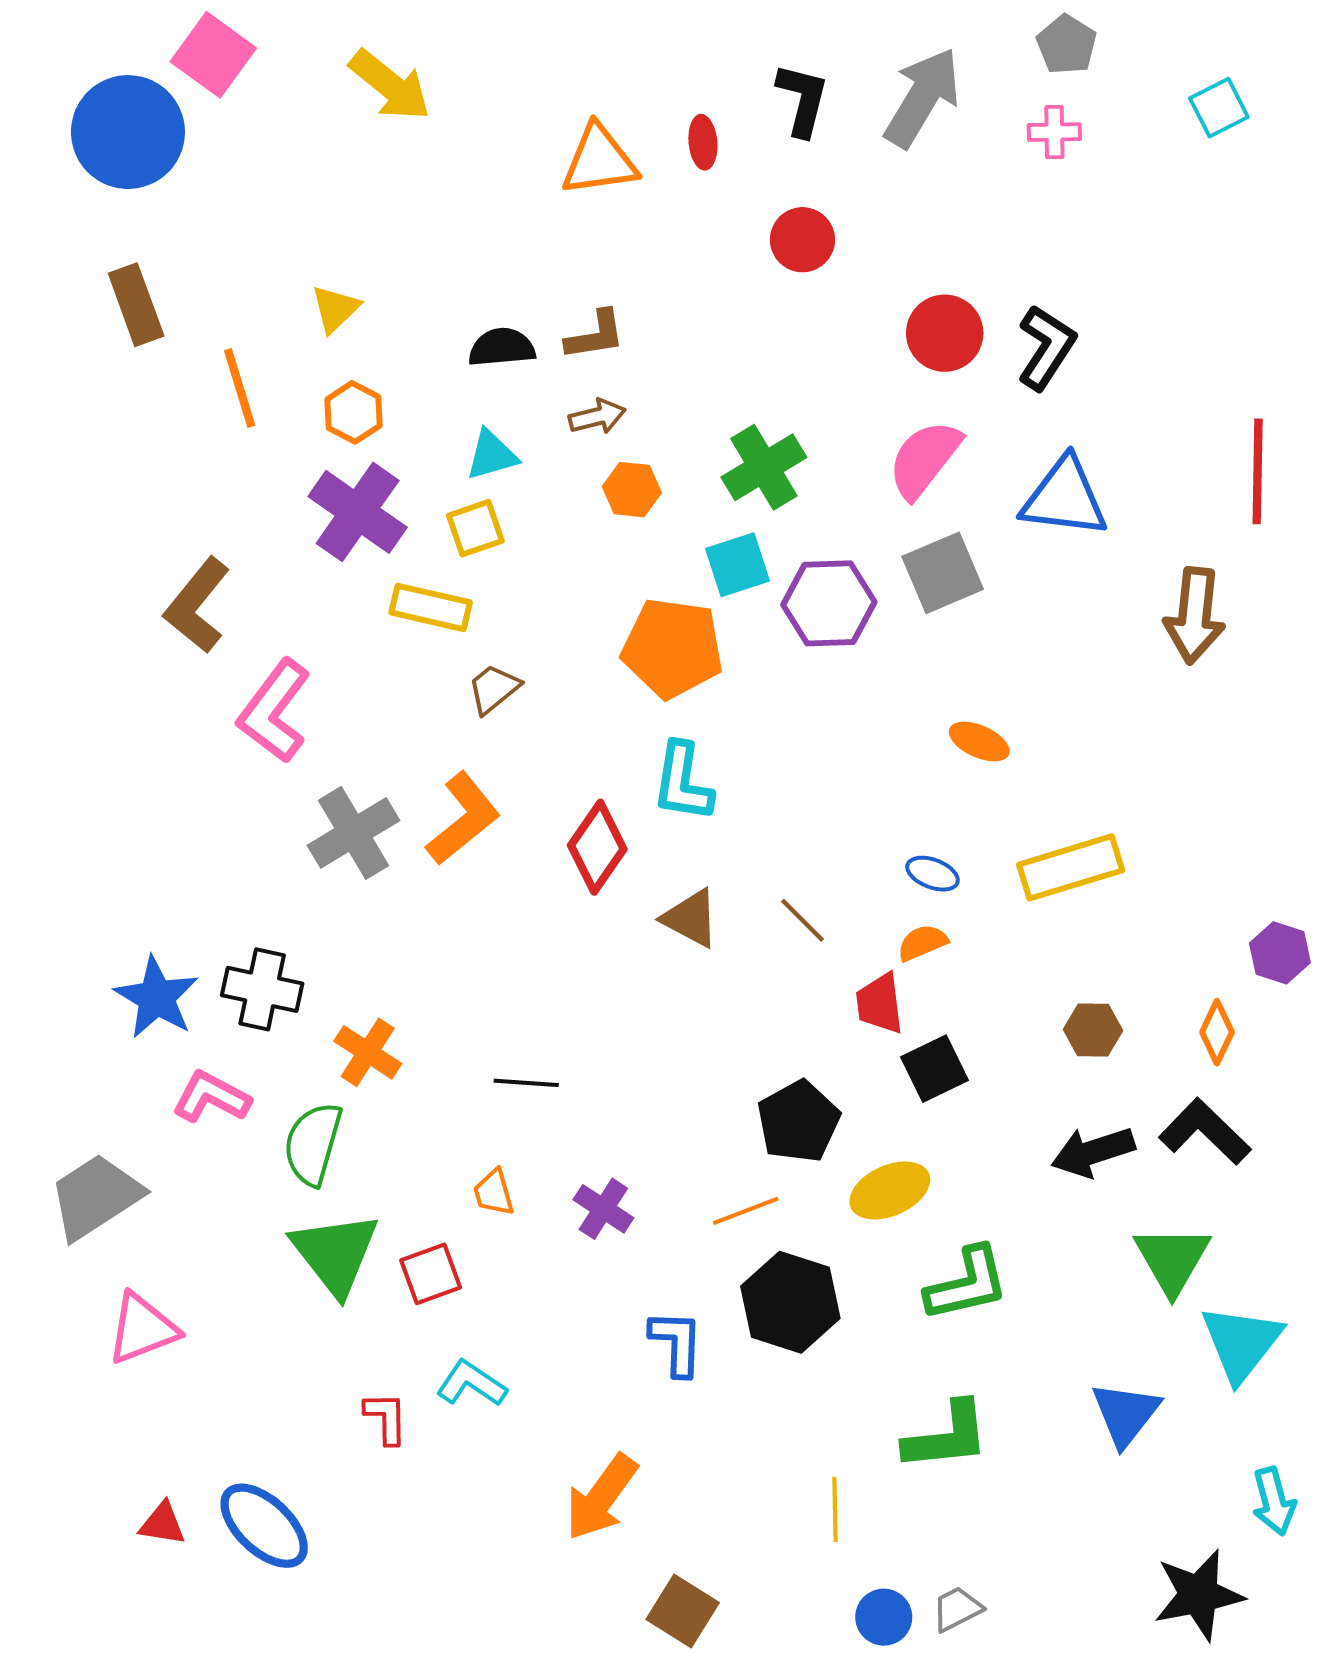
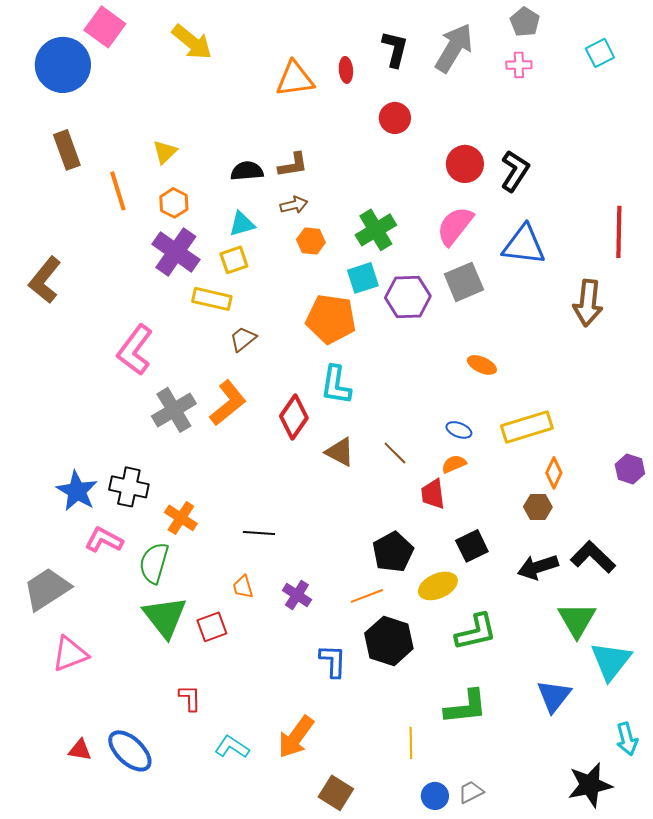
brown L-shape: (197, 605) -> (45, 280), moved
orange diamond: (1217, 1032) -> (554, 473), moved
black square: (935, 1069) -> (472, 546), moved
cyan L-shape: (471, 1383) -> (232, 747), moved

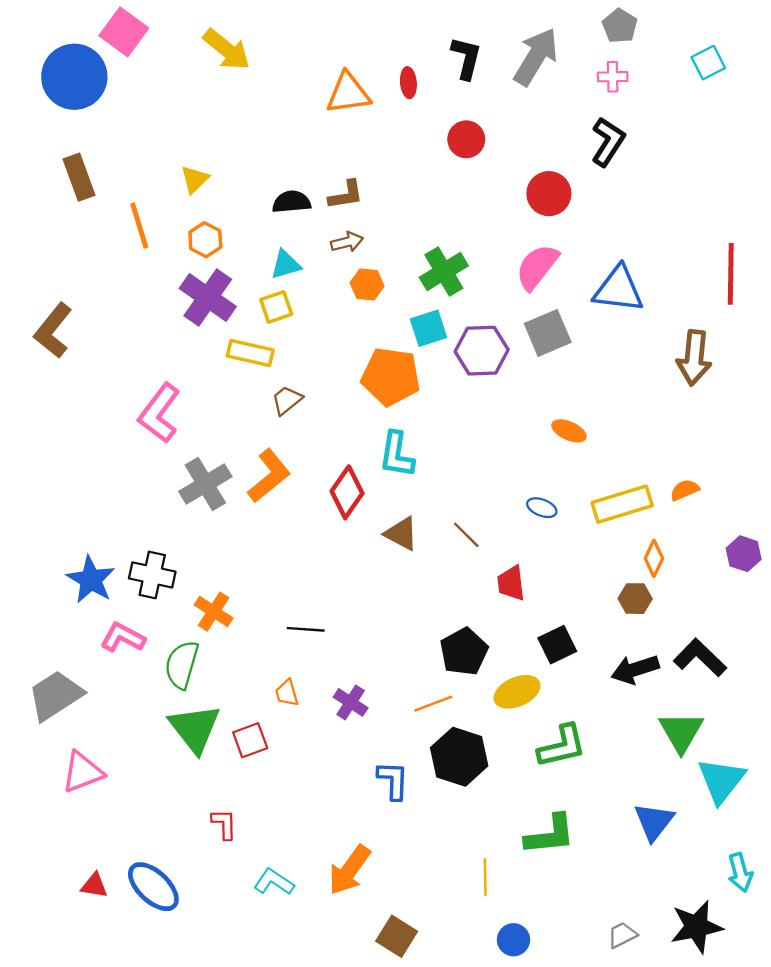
black L-shape: (515, 171) -> (608, 142), moved
orange semicircle: (454, 464) -> (685, 490), moved
gray trapezoid: (471, 792) -> (622, 935), moved

